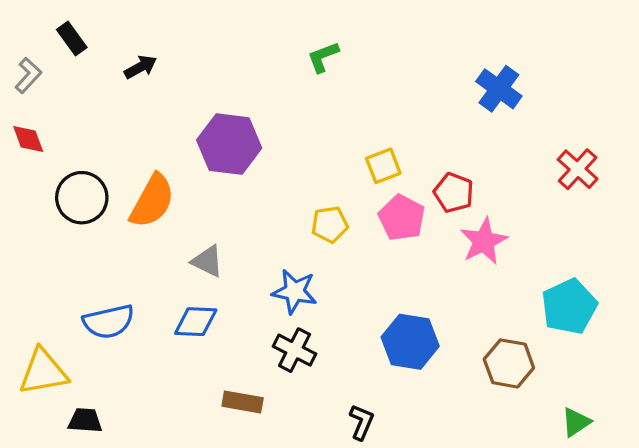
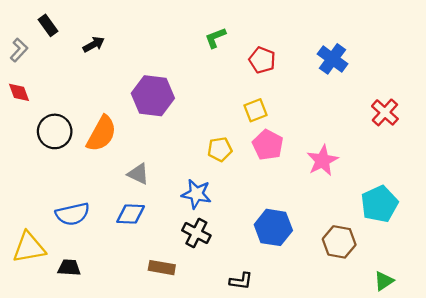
red pentagon: (454, 193) -> (262, 60), moved
black trapezoid: (85, 420) -> (69, 268), moved
black L-shape: (362, 422) -> (241, 281), turned 75

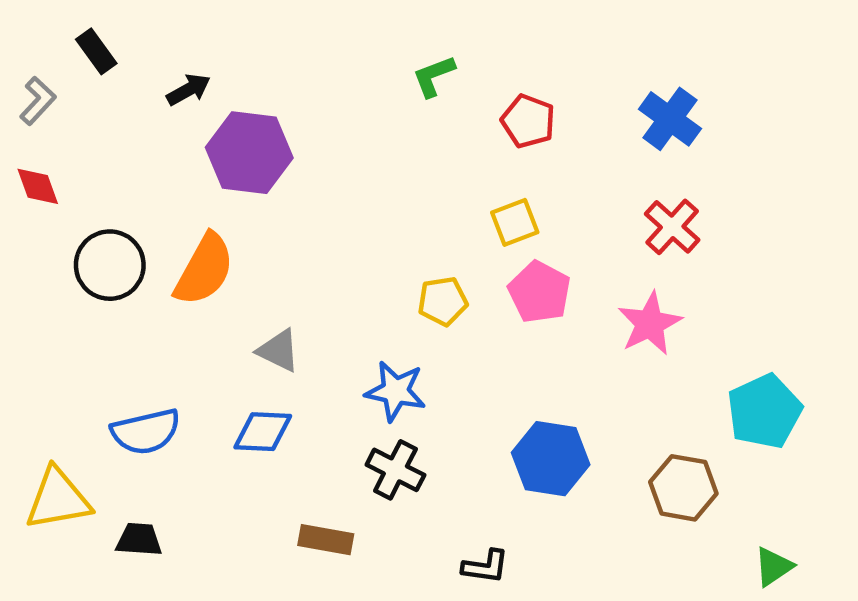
purple hexagon: (153, 96) -> (249, 153), moved
red cross: (385, 112) -> (672, 227), moved

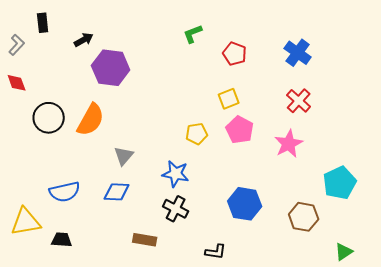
black rectangle: (96, 51) -> (43, 23), turned 30
gray triangle: (278, 351) -> (124, 156), turned 45

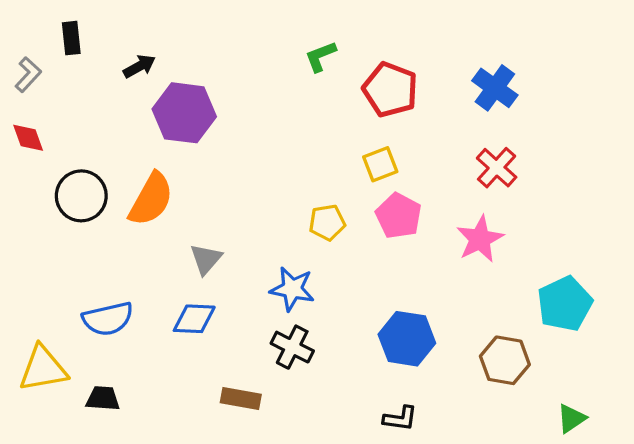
red pentagon: (235, 54) -> (390, 90), size x1.4
black L-shape: (216, 252) -> (400, 418), moved

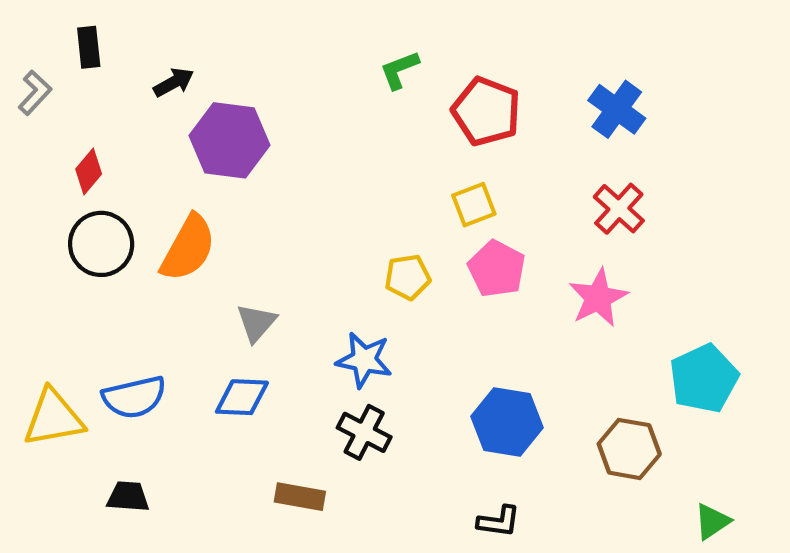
red diamond: (28, 138) -> (89, 171), moved, turned 60
yellow triangle: (43, 369) -> (53, 418), moved

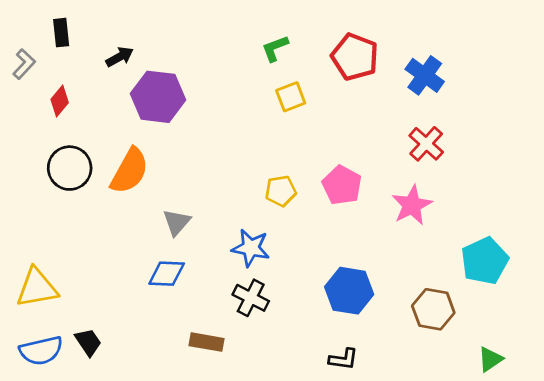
red pentagon: (486, 111) -> (355, 57), moved
red diamond: (89, 171) -> (60, 101), moved
yellow square: (474, 205) -> (291, 97), moved
blue semicircle: (134, 397) -> (41, 351), moved
black trapezoid: (128, 497) -> (88, 342), turned 52

